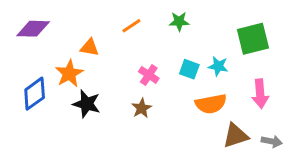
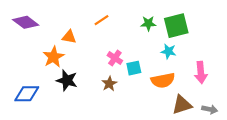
green star: (179, 21) -> (148, 23), moved
purple diamond: (33, 29) -> (26, 22), turned 35
green square: (253, 39) -> (176, 26), moved
cyan square: (189, 69) -> (134, 68), moved, turned -32
blue diamond: (35, 94) -> (27, 94), moved, turned 35

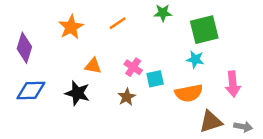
purple diamond: (26, 22) -> (24, 48), moved, turned 70
green star: (148, 23) -> (163, 13), moved
orange triangle: (69, 37) -> (93, 66), moved
orange star: (54, 57) -> (71, 27), moved
blue diamond: (27, 94) -> (31, 90), moved

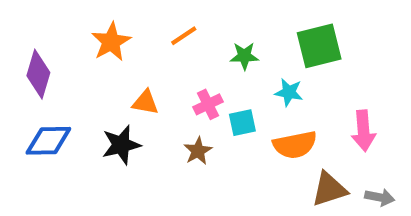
green star: (163, 13) -> (244, 56), moved
cyan star: (195, 59) -> (289, 92), moved
pink cross: (133, 67) -> (208, 104), turned 30
black star: (77, 93) -> (121, 145), turned -30

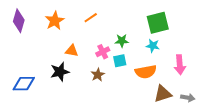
green star: (244, 56) -> (122, 41), moved
purple diamond: (38, 74) -> (19, 21), moved
cyan star: (289, 92) -> (153, 46), moved
blue diamond: (48, 141) -> (24, 84), moved

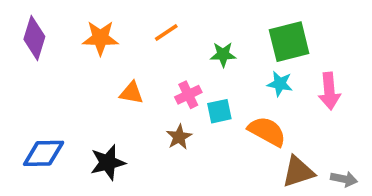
orange star: (55, 21) -> (100, 38), turned 30
green star: (122, 41) -> (223, 54), moved
pink arrow: (180, 65) -> (329, 91), moved
black star: (60, 72) -> (108, 163), moved
orange semicircle: (146, 72) -> (267, 131), turned -140

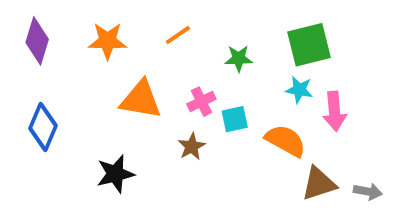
pink arrow: (329, 91) -> (334, 111), moved
orange triangle: (131, 93) -> (141, 100), size x1.6
blue diamond: (44, 153) -> (43, 127), moved, turned -66

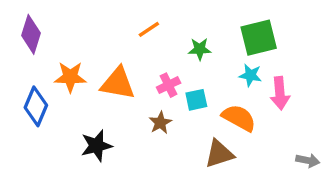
orange star: (108, 41) -> (70, 77), moved
brown triangle: (319, 184) -> (219, 154), moved

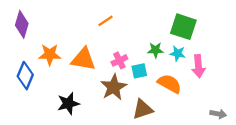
green square: (259, 38) -> (183, 27), turned 32
green star: (200, 49) -> (155, 50), moved
brown star: (160, 123) -> (114, 87), size x1.6
brown triangle: (219, 154) -> (143, 109), moved

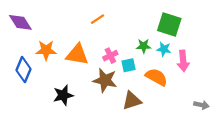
purple diamond: (22, 24) -> (20, 22), turned -50
brown star: (114, 87) -> (105, 80), turned -30

